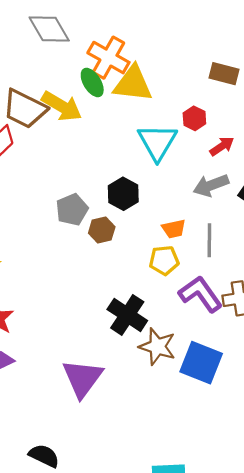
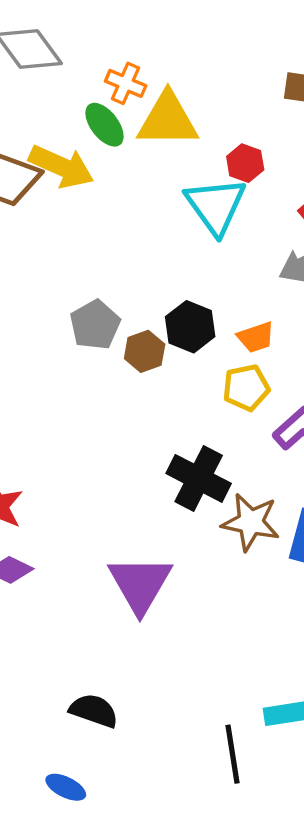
orange cross: (108, 58) -> (126, 83), size x0.6
red hexagon: (194, 118) -> (245, 163), moved
black hexagon: (123, 194) -> (190, 327), moved

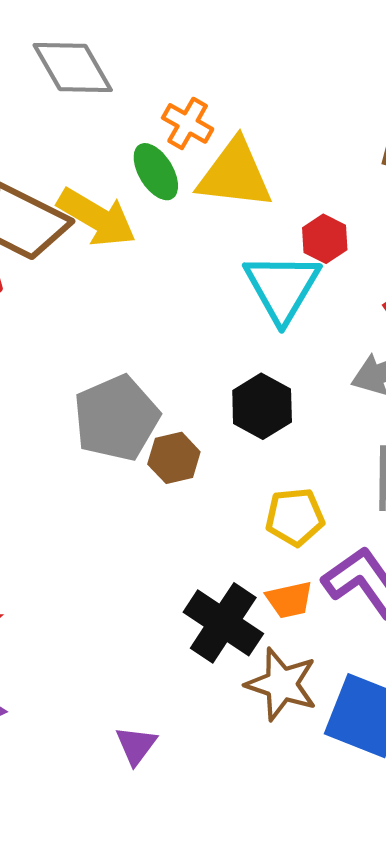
gray pentagon: (95, 325) -> (116, 418), size x1.4
black hexagon: (190, 327) -> (262, 406), moved
orange trapezoid: (256, 337) -> (289, 600), moved
purple triangle: (140, 584) -> (136, 745), size x0.5

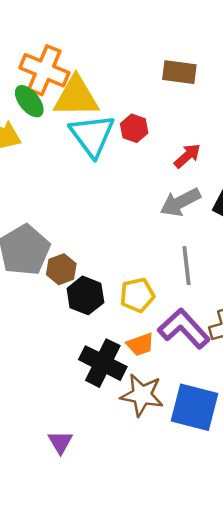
orange cross: (188, 123) -> (44, 70), size x1.6
cyan triangle: (282, 287) -> (92, 135), moved
black hexagon: (262, 406) -> (85, 295), moved

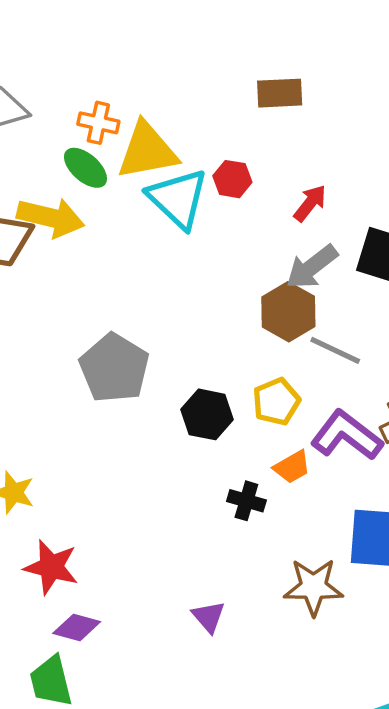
orange cross: (44, 70) -> (98, 123), size x0.6
gray line: (186, 266) -> (335, 350), turned -48
brown hexagon: (61, 269) -> (288, 312), moved, size x1.4
black cross: (103, 363) -> (246, 501), size x0.6
brown star: (142, 395) -> (313, 587), moved

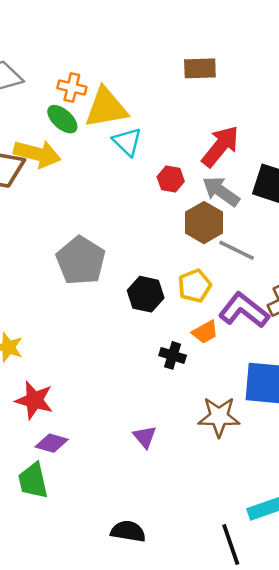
red hexagon: (232, 179) -> (171, 179), moved
cyan triangle: (178, 199) -> (127, 142), size x0.7
red arrow: (310, 203) -> (220, 146), size x1.6
gray arrow: (312, 267) -> (221, 191), turned 72

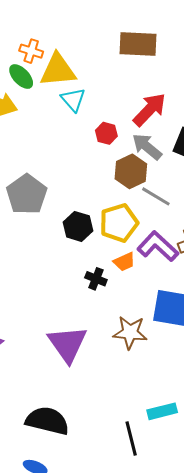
brown rectangle: (200, 68) -> (138, 44), size x1.4
yellow pentagon: (195, 286) -> (119, 223), size x1.4
purple triangle: (145, 437) -> (67, 344), size x2.0
black semicircle: (128, 531) -> (47, 421), size x1.5

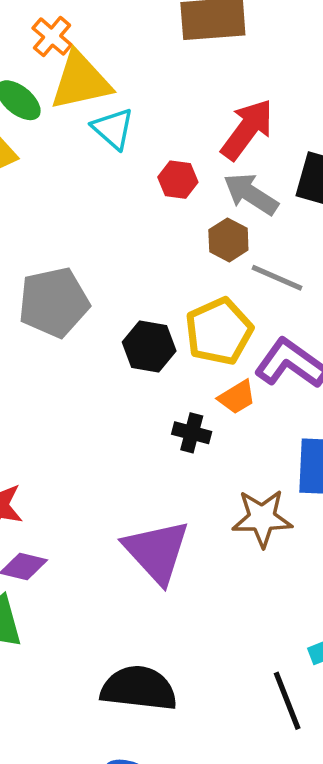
orange cross: (31, 51) -> (52, 37), moved, turned 30
brown hexagon: (131, 171) -> (228, 240), size x0.7
gray pentagon: (27, 194) -> (54, 302), turned 30

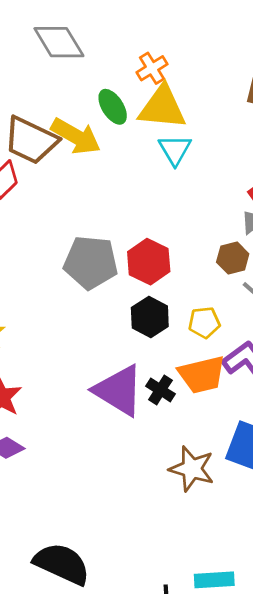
red hexagon: (178, 180) -> (149, 262), moved, size x1.5
yellow pentagon: (219, 331) -> (204, 322), size x0.6
orange trapezoid: (237, 397) -> (202, 375), size x1.6
purple triangle: (157, 551) -> (119, 390), moved, turned -34

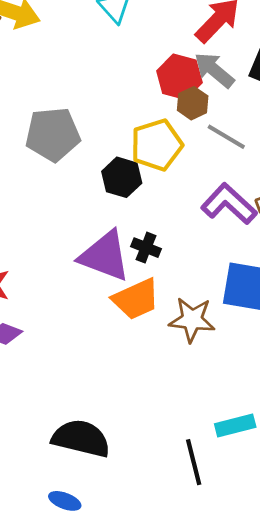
red hexagon: (149, 262) -> (179, 77), moved
yellow pentagon: (204, 322) -> (157, 145), moved, size x1.6
orange trapezoid: (202, 375) -> (136, 299), moved

